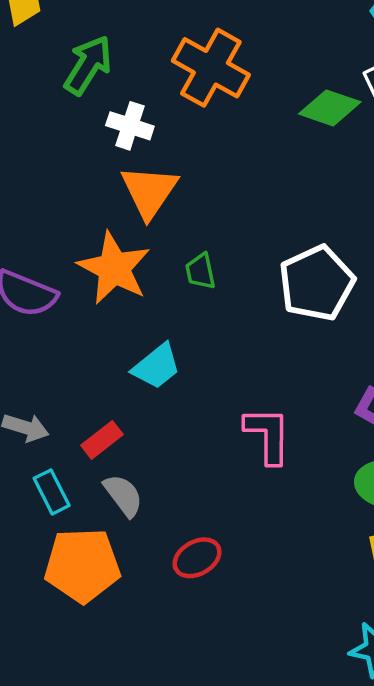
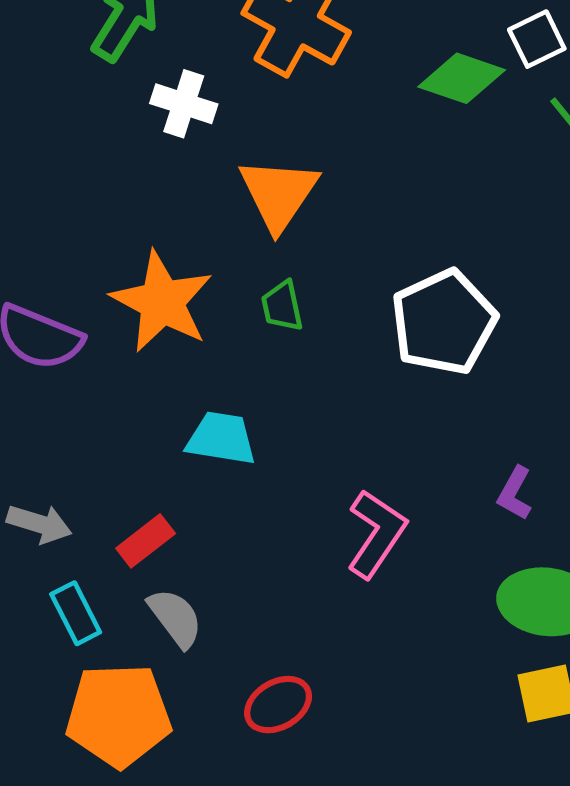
orange triangle: (149, 191) -> (279, 194), moved
cyan trapezoid: (156, 366) -> (221, 438), turned -132
pink L-shape: (268, 435) -> (376, 534), turned 34

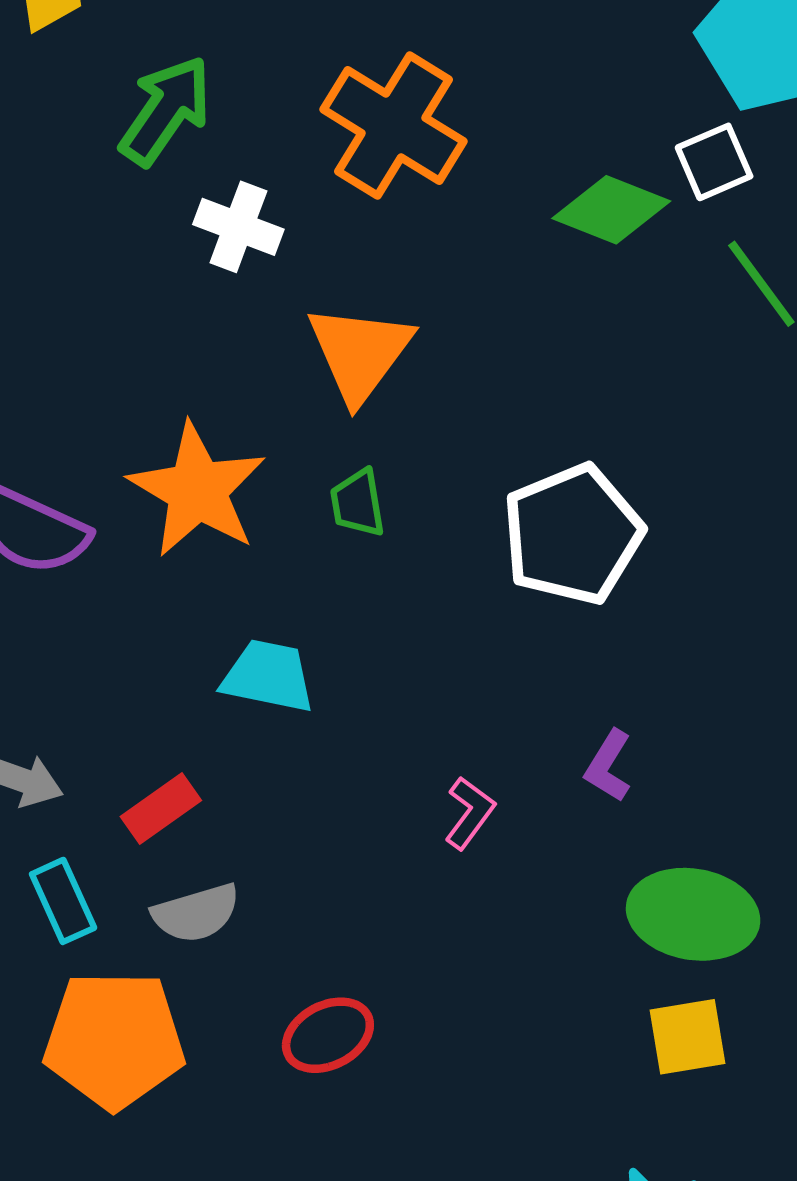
purple L-shape: (515, 493) -> (608, 766), moved
pink L-shape: (376, 534) -> (470, 813), size x0.6
gray semicircle: (175, 618) -> (196, 913), turned 108

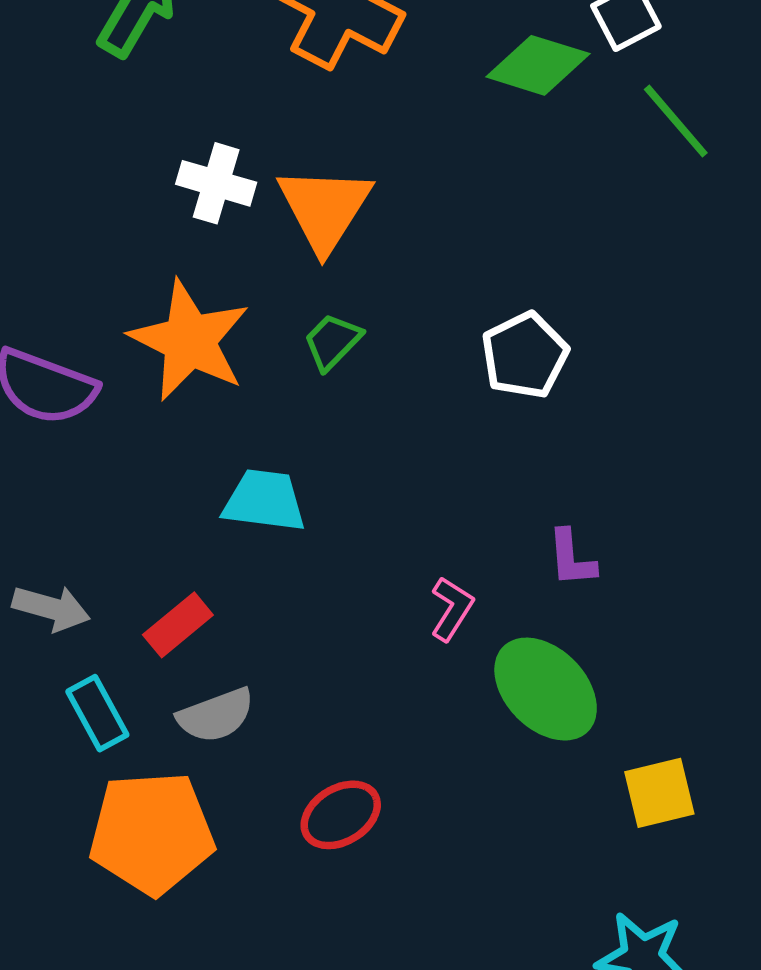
white cross: (238, 227) -> (216, 183), moved
green trapezoid: (358, 503) -> (332, 342), turned 58
white pentagon: (573, 534) -> (525, 355), size x0.7
purple L-shape: (608, 766) -> (572, 558), turned -32
green ellipse: (693, 914) -> (546, 689), moved, turned 40

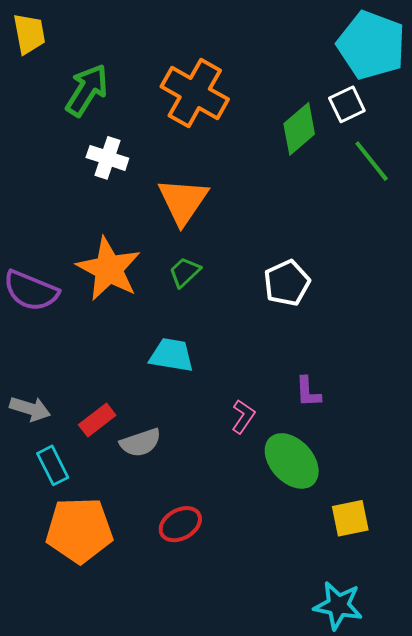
green diamond: (538, 65) -> (299, 129), turned -60
white cross: (216, 183) -> (107, 158), moved
cyan trapezoid: (264, 501) -> (172, 355), moved
gray semicircle: (216, 715) -> (140, 443), moved

